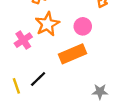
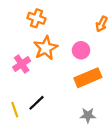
orange rectangle: (72, 54) -> (88, 78), moved
gray star: (100, 92) -> (88, 115), moved

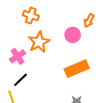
pink circle: (81, 50) -> (73, 35), moved
black line: (36, 103) -> (21, 80), moved

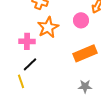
pink cross: (17, 56) -> (27, 41), turned 35

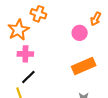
orange star: (48, 27) -> (18, 30), moved

